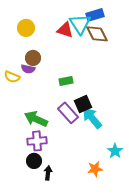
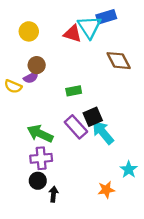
brown diamond: (97, 34) -> (119, 61), moved
purple semicircle: (28, 69) -> (31, 77), turned -40

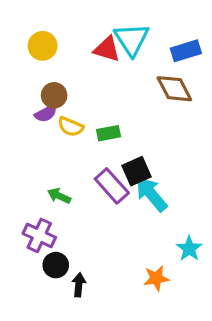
blue rectangle: (106, 17) -> (186, 51), moved
yellow semicircle: (13, 86) -> (71, 127), moved
green arrow: (40, 134) -> (59, 196), size x0.6
purple cross: (41, 158) -> (39, 235), moved, turned 30

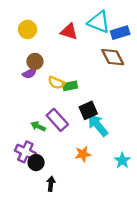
cyan triangle: (132, 39) -> (99, 22), moved, turned -35
yellow semicircle: (71, 127) -> (56, 83), moved
purple rectangle: (112, 186) -> (57, 120), moved
black circle: (56, 265) -> (36, 163), moved
orange star: (156, 278) -> (83, 154), moved

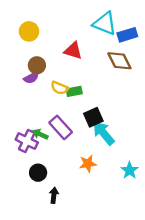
red triangle: (69, 32) -> (73, 51), moved
purple cross: (25, 152) -> (27, 141), moved

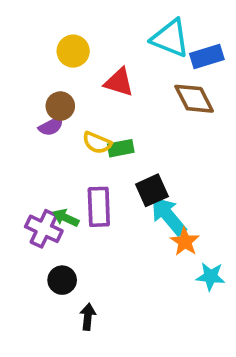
yellow circle: (29, 31) -> (73, 51), moved
purple rectangle: (61, 127) -> (99, 207), turned 40
orange star: (88, 164) -> (185, 242), moved, turned -30
cyan star: (130, 170) -> (211, 276), turned -30

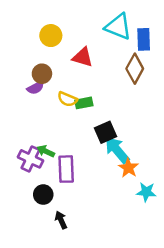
blue rectangle: (207, 57) -> (144, 39), turned -75
brown diamond: (194, 99) -> (135, 69), turned 56
purple rectangle: (99, 207) -> (66, 169), moved
black arrow: (88, 317) -> (61, 220), turned -30

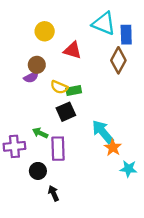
black square: (106, 132) -> (66, 112), moved
purple cross: (30, 159) -> (14, 146), moved, turned -30

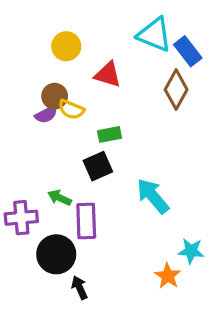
blue rectangle: (126, 35) -> (188, 51), turned -36
yellow semicircle: (59, 87) -> (71, 109), moved
orange star: (113, 147) -> (168, 276), moved
black circle: (38, 171) -> (56, 254), size x1.5

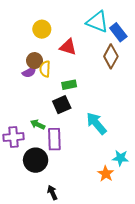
yellow semicircle: (71, 109) -> (45, 69), turned 70
black arrow: (80, 288) -> (52, 193), moved

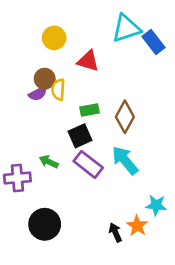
cyan triangle: (97, 22) -> (126, 28), turned -40
brown diamond: (111, 56) -> (125, 117), moved
purple rectangle: (54, 139) -> (88, 164), moved, turned -50
black circle: (36, 160) -> (45, 224), moved
black arrow: (52, 193) -> (115, 232), moved

